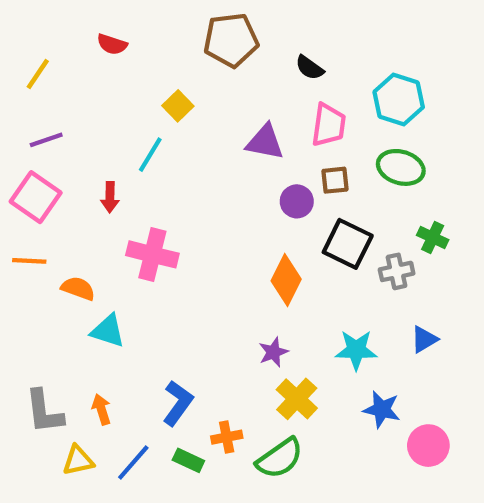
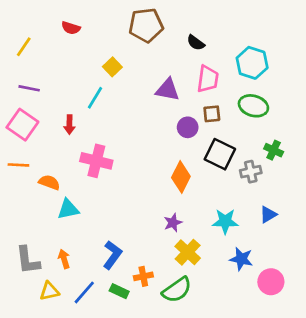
purple line: (46, 140) -> (29, 88), turned 30
cyan triangle: (108, 331) -> (68, 209), turned -30

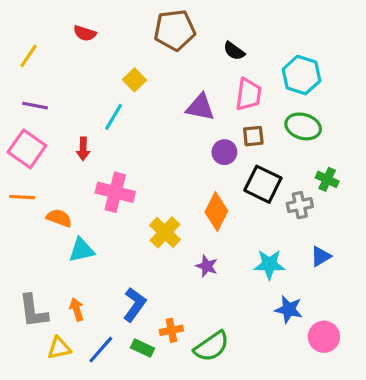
purple star: (173, 223) -> (207, 266), turned -30
yellow cross: (188, 252) -> (165, 232), moved

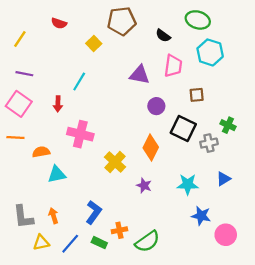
yellow square: (135, 80) -> (94, 43), moved
green ellipse: (303, 126) -> (198, 20), moved
brown square: (253, 136) -> (197, 95), moved
orange semicircle: (59, 218) -> (41, 152), turned -30

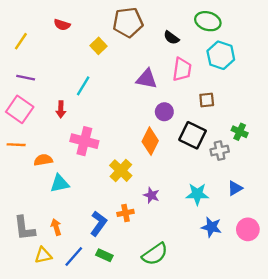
orange diamond: (151, 147) -> (150, 141), moved
orange cross: (119, 230) -> (126, 213), moved
pink circle: (226, 235) -> (248, 229), moved

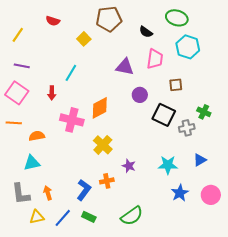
orange diamond: (150, 141) -> (100, 108), moved, turned 35
cyan triangle: (60, 183) -> (32, 163), moved
blue star: (211, 227) -> (180, 193), turned 30

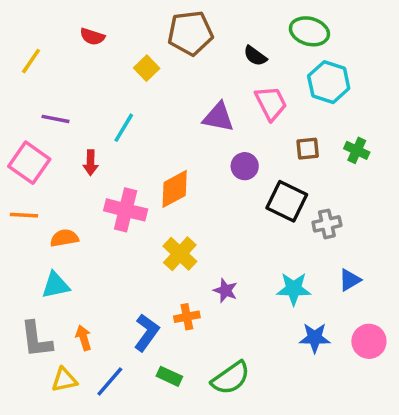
pink trapezoid: (155, 59) -> (271, 103), turned -35
purple line: (22, 66) -> (56, 119), moved
green cross: (204, 112) -> (357, 150), moved
blue star: (180, 193) -> (315, 338), turned 30
green rectangle: (89, 217) -> (169, 376), moved

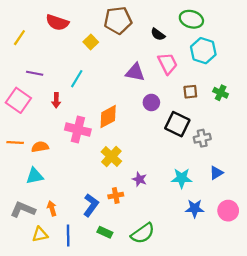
red semicircle: (92, 37) -> (57, 22), size x1.5
orange line: (24, 215) -> (15, 142), moved
gray L-shape: (36, 340) -> (23, 210), turned 120
blue line: (110, 382) -> (68, 235), turned -42

